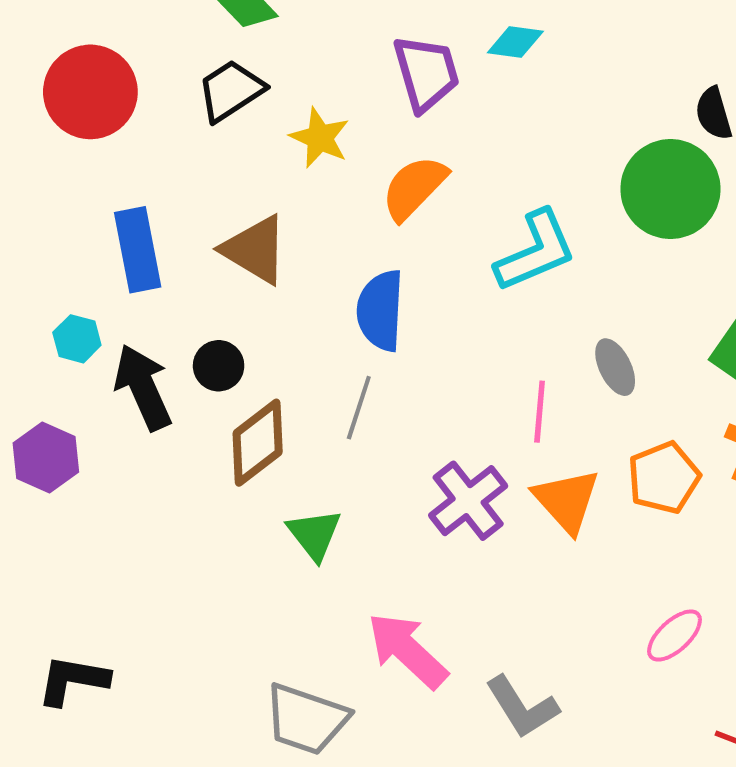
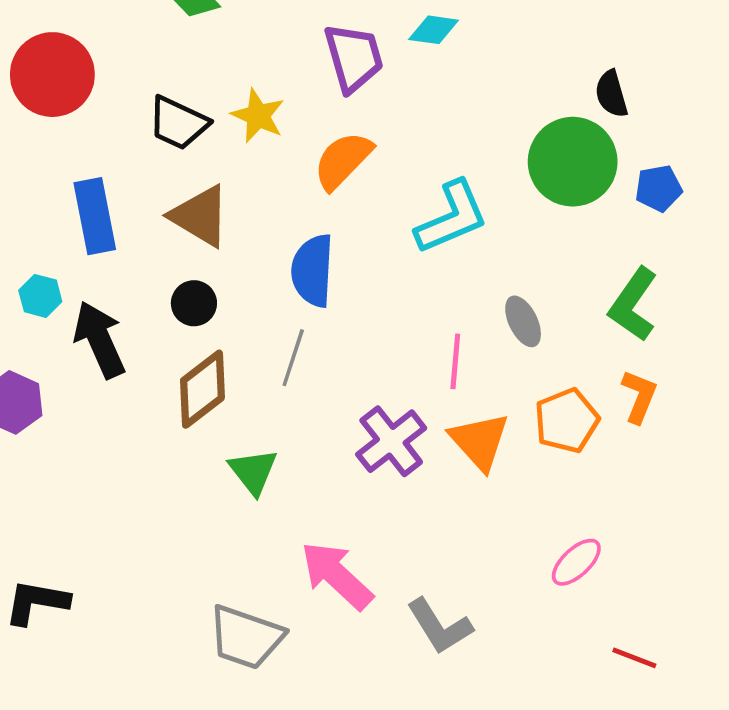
black trapezoid: (231, 91) -> (178, 123), moved, turned -122
black circle: (219, 366) -> (194, 303), moved

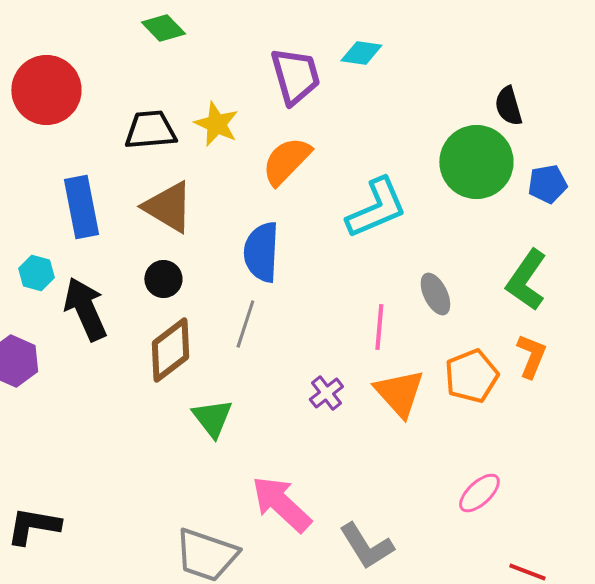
black trapezoid: (178, 123) -> (150, 130), turned 150
purple cross: (391, 441) -> (326, 393), size x0.6

